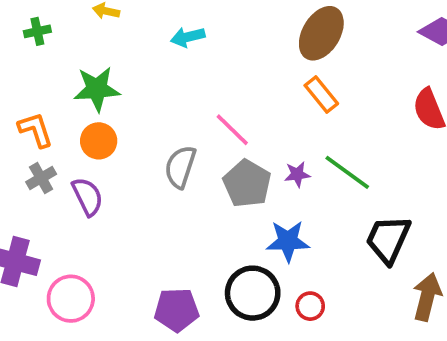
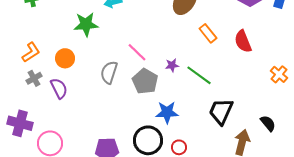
green star: (97, 89) -> (86, 24), moved
orange rectangle: (321, 95) -> (208, 33), moved
orange L-shape: (36, 130) -> (31, 52), turned 75
purple star: (297, 174) -> (172, 65), moved

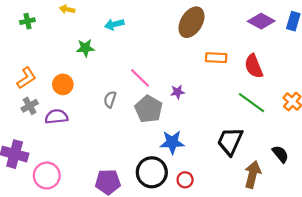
green star: (86, 24) -> (85, 48), size x0.7
orange rectangle: (208, 33) -> (216, 58), turned -48
gray semicircle: (109, 72) -> (110, 99), size x0.7
green line: (199, 75) -> (252, 103), moved
purple semicircle: (59, 88) -> (56, 117), turned -70

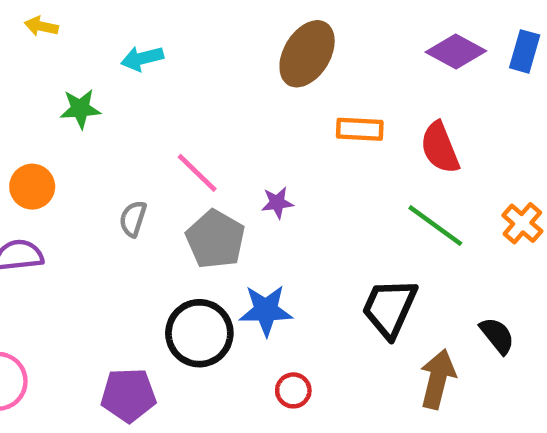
black circle: (152, 172) -> (199, 333), moved

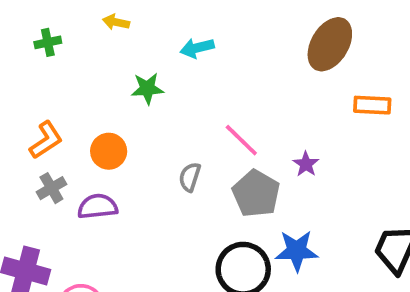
purple star: (277, 203) -> (306, 164), turned -30

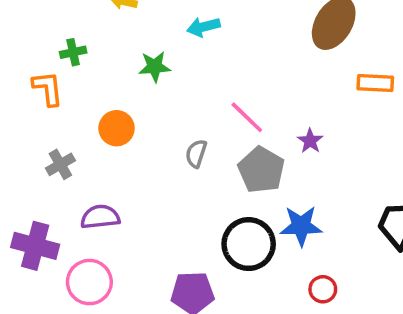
green cross: (48, 42) -> (73, 52), moved
orange L-shape: (46, 140) -> (48, 88), moved, turned -63
purple semicircle: (98, 206) -> (100, 217), moved

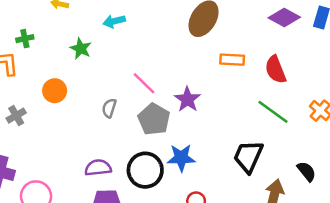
green star: (155, 67) -> (81, 49), turned 30
purple star: (310, 141) -> (187, 99), size x1.5
purple semicircle: (100, 217) -> (98, 168), moved

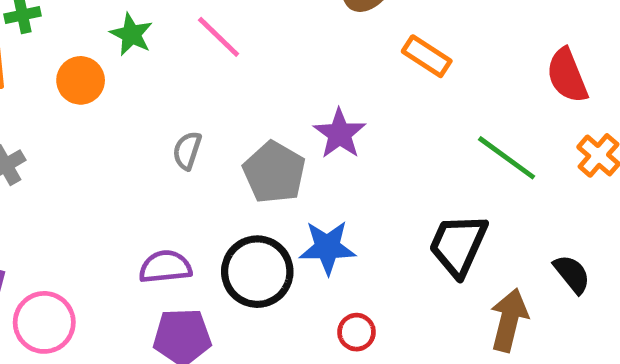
orange rectangle: (232, 60) -> (427, 56), turned 30
red semicircle: (276, 70) -> (567, 76), moved
pink line: (144, 83) -> (219, 37), moved
orange circle: (55, 91) -> (81, 80), moved

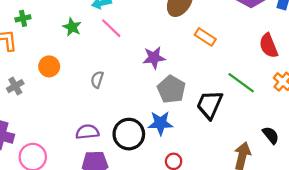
orange circle: (81, 80) -> (49, 66), moved
purple star: (340, 134) -> (154, 58), moved, turned 30
gray pentagon: (274, 172) -> (171, 89), moved
black trapezoid: (458, 245) -> (210, 105), moved

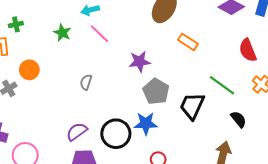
orange circle: (49, 66) -> (29, 70), moved
purple semicircle: (87, 132) -> (77, 132), turned -30
black semicircle: (271, 135) -> (238, 119), moved

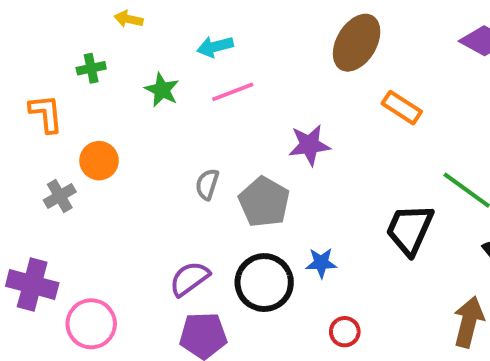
green cross: (16, 24) -> (91, 68), moved
pink line: (99, 34) -> (233, 92), turned -65
gray pentagon: (156, 91) -> (264, 202), moved
blue star: (146, 123) -> (321, 263), size x0.7

